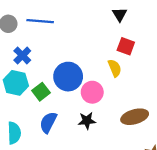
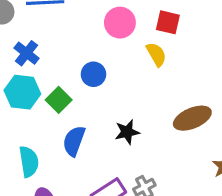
blue circle: (68, 77) -> (93, 74), size x0.6
pink circle: (92, 92) -> (120, 23), moved

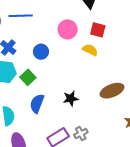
yellow semicircle: (156, 54) -> (90, 50), turned -35
blue circle: (93, 74) -> (41, 52), moved

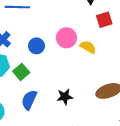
pink circle: (68, 29) -> (66, 38), moved
red square: (98, 30) -> (104, 20), moved, turned -35

